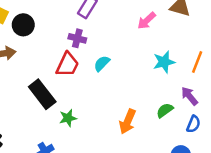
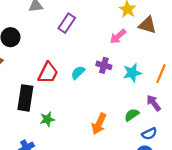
purple cross: (77, 38) -> (104, 65), moved
black rectangle: (42, 94) -> (25, 98), turned 45
blue semicircle: (193, 124) -> (149, 134), moved, turned 40

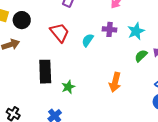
red trapezoid: (48, 73) -> (60, 33), moved, turned -55
green semicircle: (132, 115) -> (141, 56), moved

